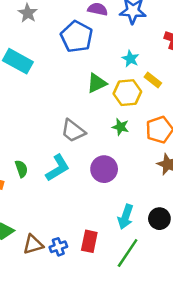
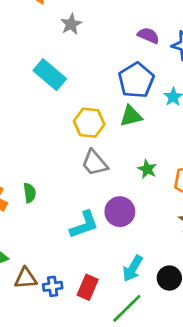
blue pentagon: (77, 37) -> (136, 80), moved
yellow hexagon: (127, 93) -> (89, 123), moved
cyan L-shape: (58, 168) -> (84, 225), moved

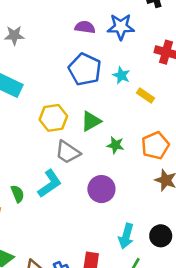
gray star: (71, 24) -> (14, 35), turned -30
green triangle: (131, 116) -> (91, 121), moved
cyan L-shape: (84, 225) -> (50, 184), moved

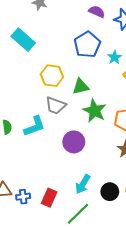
green star: (115, 145) -> (94, 111), size x1.6
gray trapezoid: (68, 152) -> (56, 106), turned -30

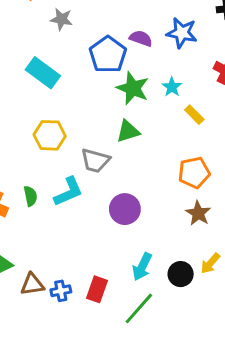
purple semicircle: (97, 12) -> (141, 38), moved
blue pentagon: (87, 45) -> (108, 55), moved
yellow hexagon: (52, 76) -> (50, 135), moved
green star: (94, 111) -> (133, 88), moved

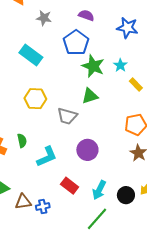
purple semicircle: (141, 38) -> (86, 15), moved
cyan L-shape: (68, 192) -> (47, 157), moved
red rectangle: (97, 289) -> (70, 186), moved, turned -72

